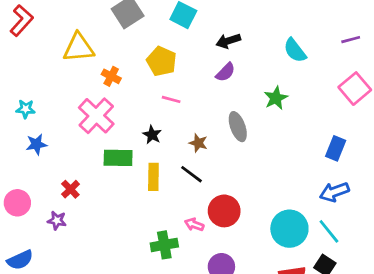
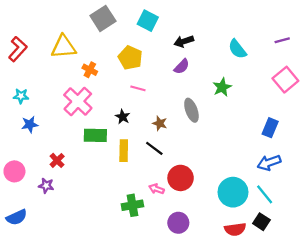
red L-shape: (21, 21) -> (18, 49), moved

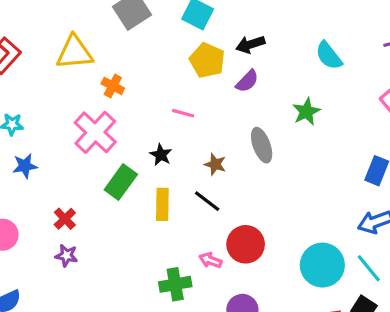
yellow pentagon: (130, 58) -> (207, 60), moved
green rectangle: (95, 135) -> (121, 182), turned -55
purple star: (46, 186) -> (66, 255), moved

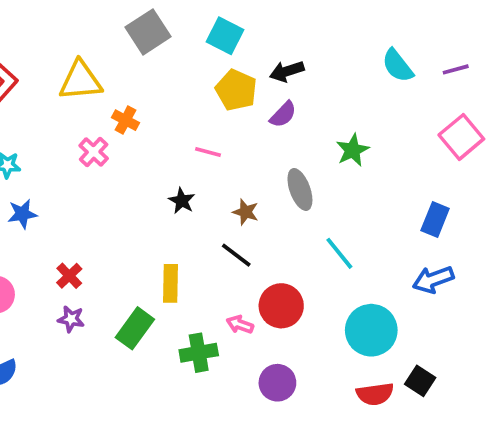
cyan semicircle: (329, 56) -> (398, 66), moved
pink cross: (95, 132) -> (94, 152), moved, size x0.6
green rectangle: (121, 182) -> (135, 328), moved
yellow rectangle: (162, 204) -> (171, 283), moved
cyan line: (369, 268) -> (339, 253), moved

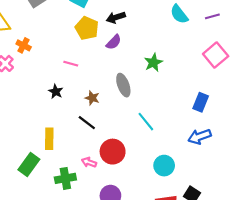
cyan circle: (371, 330) -> (164, 166), size x0.7

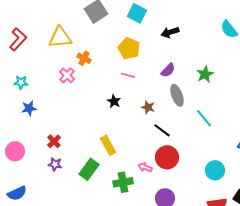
yellow pentagon: (87, 28) -> (129, 48), moved
purple semicircle: (114, 42) -> (168, 70), moved
cyan line: (146, 122) -> (204, 118), moved
black line: (87, 123) -> (162, 130), moved
yellow rectangle: (49, 139) -> (108, 145), turned -30

